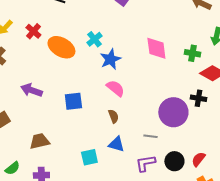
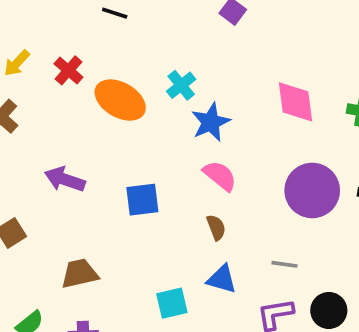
purple circle: (173, 112) -> (312, 190), moved

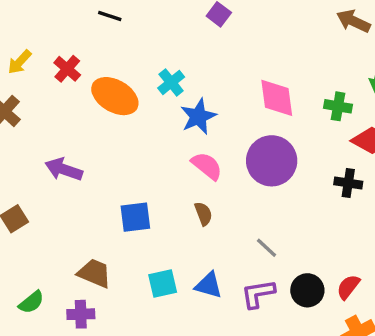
purple circle: (312, 190) -> (272, 161), moved
blue square: (142, 200) -> (135, 217), moved
gray line: (284, 264) -> (266, 248), turned 35
brown trapezoid: (80, 274) -> (94, 273), moved, turned 36
blue triangle: (222, 279) -> (209, 285), moved

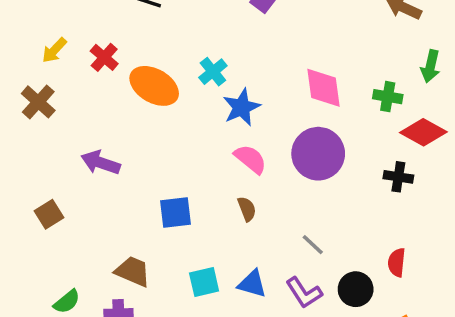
red semicircle: (348, 287) -> (397, 262), moved, turned -32
purple L-shape: (258, 294) -> (304, 293), turned -114

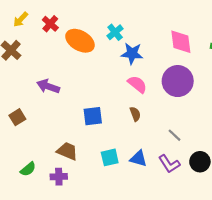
blue star: (241, 107) -> (132, 53), turned 30

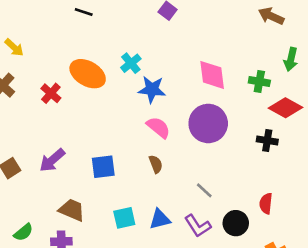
yellow arrow: (21, 20) -> (14, 47), turned -91
red cross: (50, 24) -> (51, 93), moved
purple arrow: (48, 86) -> (52, 160), moved, turned -60
blue triangle: (138, 159) -> (160, 219), turned -30

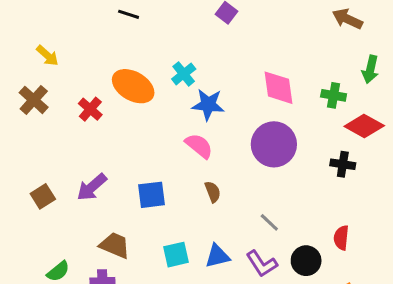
pink semicircle: (158, 127) -> (199, 146), moved

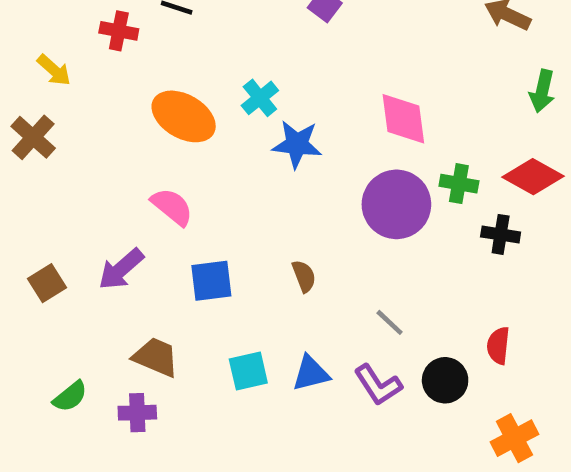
green cross: (334, 95) -> (459, 184), moved
red cross: (90, 109) -> (119, 31), moved, turned -30
pink semicircle: (199, 146) -> (172, 207), moved

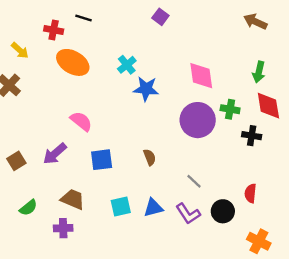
green arrow: (542, 91) -> (259, 72), moved
orange ellipse: (184, 116) -> (73, 62), moved
red diamond: (533, 177) -> (268, 106), turned 52
green semicircle: (70, 396) -> (28, 208), moved
orange cross: (514, 438) -> (259, 241), turned -35

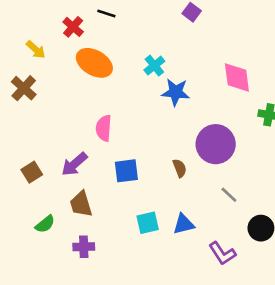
red cross: (54, 30) -> (73, 27), turned 30
purple circle: (198, 120) -> (216, 144), moved
pink semicircle: (81, 121) -> (104, 128), turned -125
brown trapezoid: (73, 199) -> (81, 204), moved, turned -130
purple L-shape: (188, 214) -> (222, 253), moved

